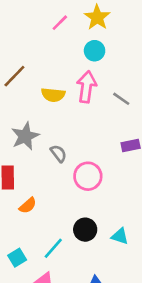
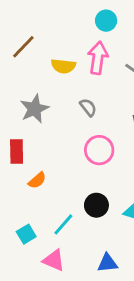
gray semicircle: (58, 153) -> (88, 107), moved

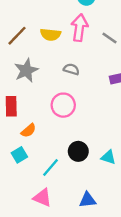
brown line: (23, 47) -> (17, 36), moved
gray semicircle: (88, 107) -> (71, 69), turned -35
pink circle: (99, 150) -> (63, 105), moved
cyan square: (26, 234) -> (19, 155), moved

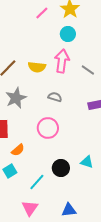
cyan triangle: (108, 157) -> (87, 162), moved
pink triangle: (42, 198) -> (30, 208), turned 42

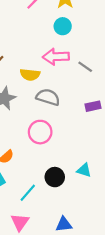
pink arrow: (62, 61) -> (56, 57), turned -100
yellow semicircle: (37, 67) -> (30, 75), moved
gray semicircle: (55, 97) -> (48, 97), size x1.5

